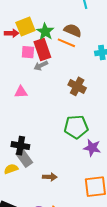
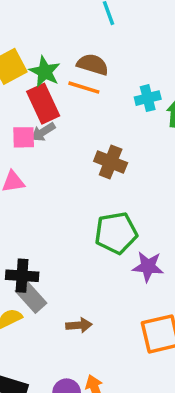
pink square: (28, 52) -> (24, 137), moved

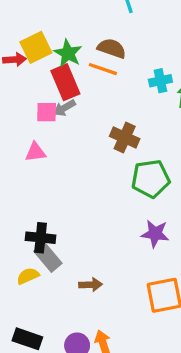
green pentagon: (116, 233) -> (151, 179), moved

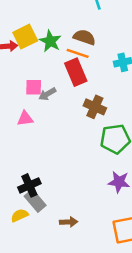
red rectangle: (65, 82) -> (76, 72), moved
gray arrow: (64, 108) -> (47, 94), moved
black cross: (41, 238) -> (29, 185), turned -30

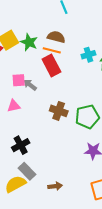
gray arrow: (47, 94) -> (30, 85), turned 72
brown cross: (95, 107) -> (59, 111), moved
black cross: (29, 185) -> (21, 145), moved
yellow semicircle: (20, 215) -> (15, 184), size x1.5

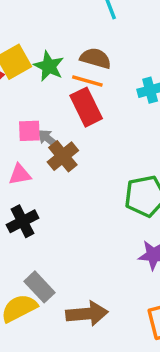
brown cross: (59, 111) -> (63, 156), moved, turned 30
black cross: (21, 145) -> (23, 221), moved
brown arrow: (55, 186) -> (87, 314), size x1.6

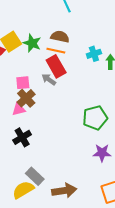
gray arrow: (49, 139) -> (49, 80), moved
brown cross: (63, 156) -> (26, 98), moved

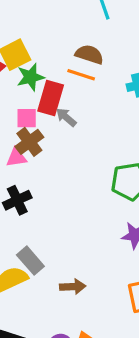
green star: (32, 43) -> (30, 77), moved, turned 30
red rectangle: (56, 66) -> (51, 98), moved, turned 40
brown arrow: (64, 191) -> (73, 287), size x0.7

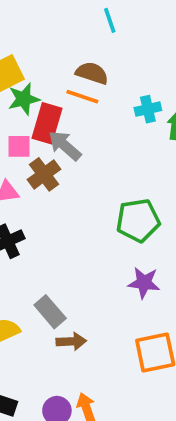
gray arrow: (66, 117) -> (65, 146), size x1.4
brown cross: (29, 142) -> (44, 174), moved
gray rectangle: (30, 261) -> (50, 312), moved

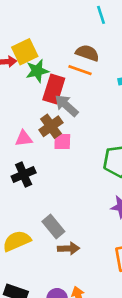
pink square: (19, 146) -> (62, 141), moved

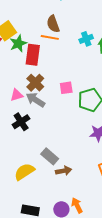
brown semicircle: (87, 53) -> (53, 24), turned -120
gray arrow: (66, 106) -> (35, 100), moved
pink square: (62, 141) -> (66, 88), moved

